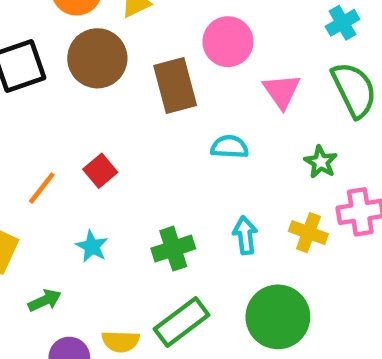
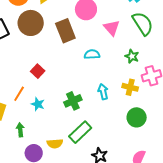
orange line: (42, 188) -> (19, 94), moved
green arrow: (45, 300) -> (20, 130), turned -64
green circle: (278, 317) -> (137, 117), moved, size x0.7

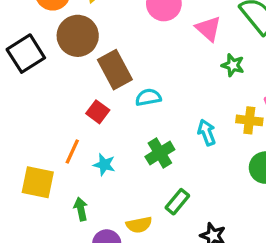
brown rectangle: (65, 31) -> (115, 70), moved
cyan semicircle: (92, 54) -> (148, 97), moved
green star: (132, 56) -> (233, 65), moved
green rectangle: (80, 132) -> (177, 202), size x0.7

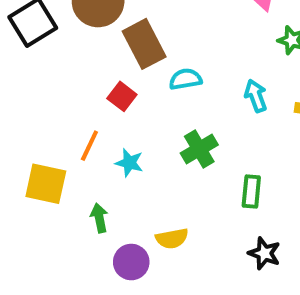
cyan arrow: (207, 132) -> (256, 96), moved
green rectangle: (177, 202) -> (251, 191), moved, turned -35

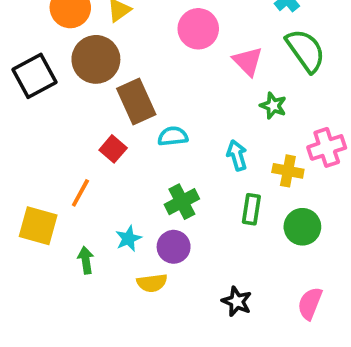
cyan star: (129, 163) -> (128, 239), moved, turned 30
green rectangle: (251, 191) -> (251, 209), moved
purple circle: (131, 262) -> (174, 247), moved

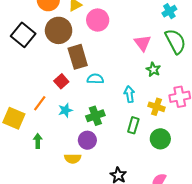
pink circle: (198, 29) -> (98, 20), moved
black square: (34, 76) -> (23, 35), turned -30
cyan star: (128, 239) -> (65, 110), moved

